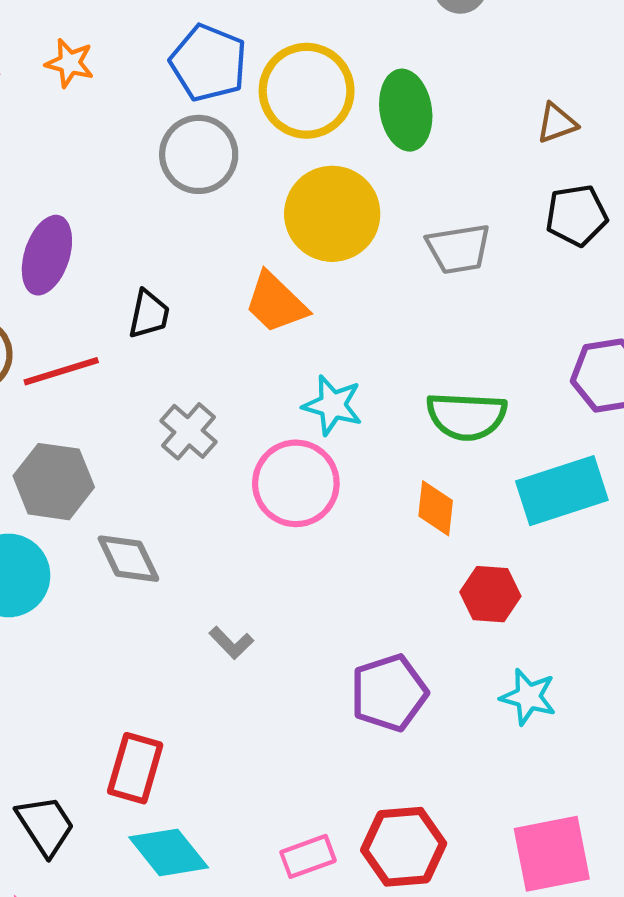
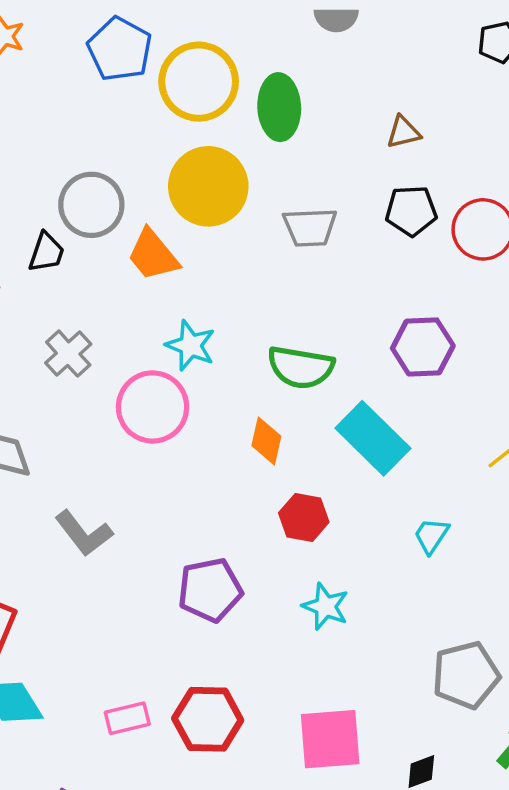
gray circle: (199, 154) -> (91, 205), moved
cyan rectangle: (562, 491) -> (373, 438), turned 56
gray L-shape: (231, 643) -> (84, 533), size x1.6

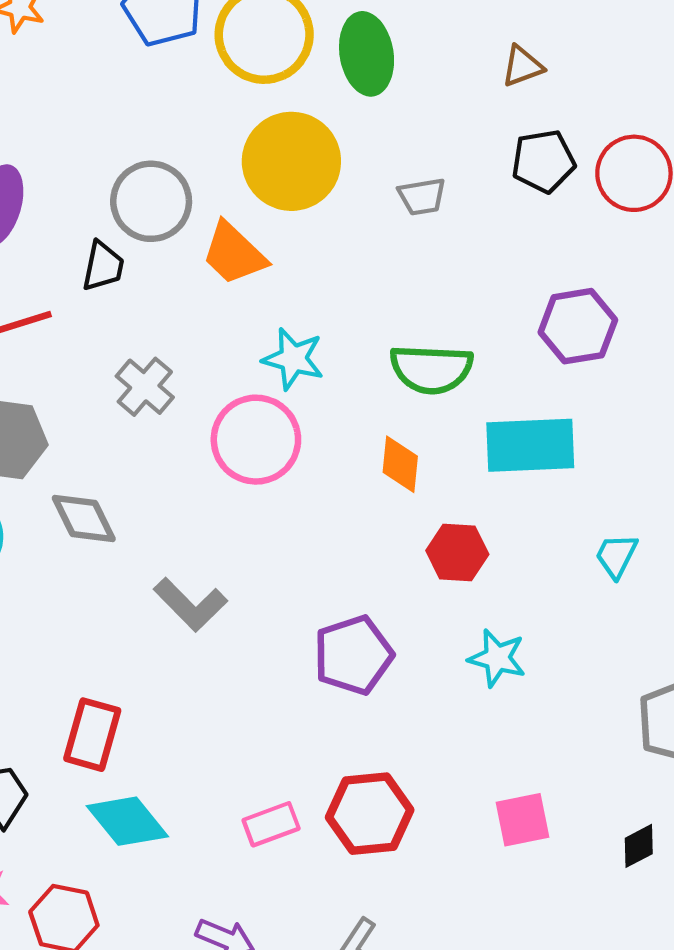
gray trapezoid: (310, 227) -> (422, 197), size x0.7
cyan rectangle: (373, 438) -> (530, 445), turned -40
pink square: (330, 739) -> (522, 820), size x0.7

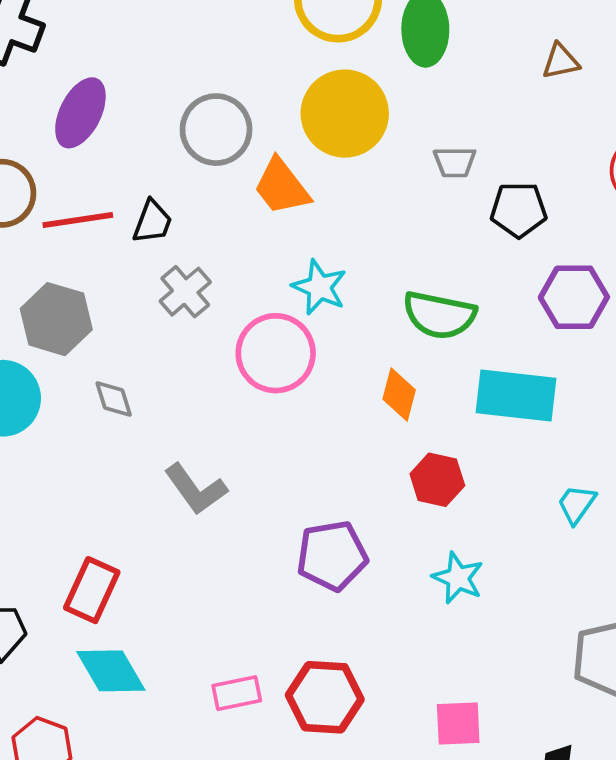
black pentagon: (543, 161) -> (519, 210), moved
black trapezoid: (103, 266) -> (152, 222), moved
gray diamond: (84, 518) -> (114, 399), size x0.7

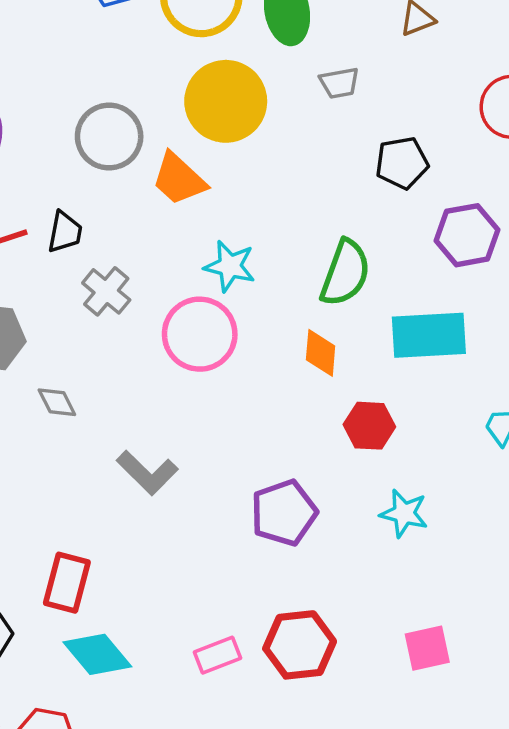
gray trapezoid: (455, 162) -> (339, 83), moved
green semicircle: (439, 315) -> (345, 273), turned -72

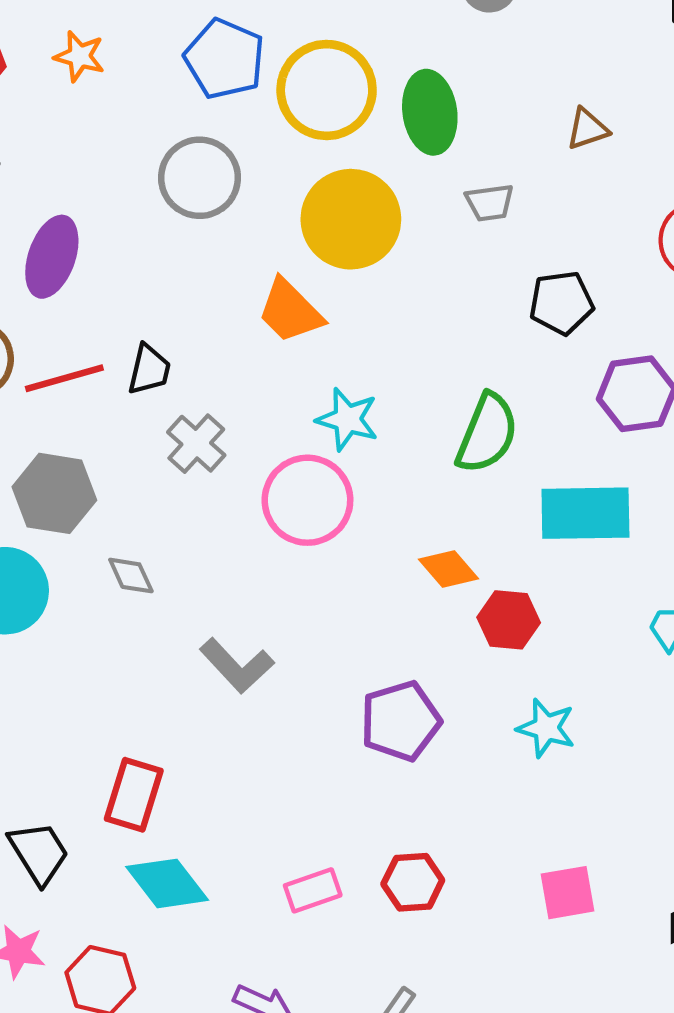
gray circle: (109, 137) -> (200, 178), moved
orange diamond: (321, 353) -> (448, 569), moved, turned -48
red hexagon: (300, 645) -> (413, 882), size x0.7

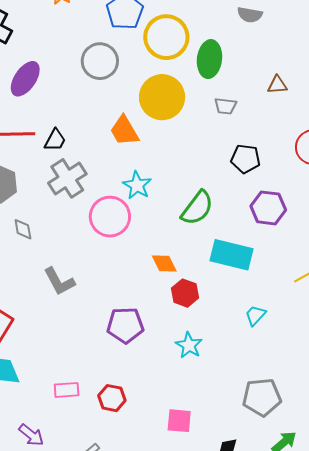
gray cross: (196, 444) -> (67, 178), size x1.4

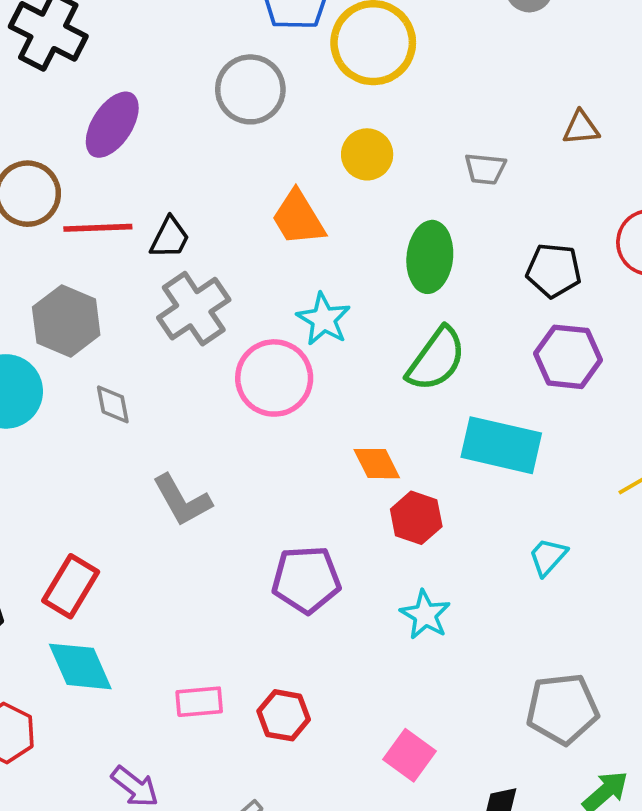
green ellipse: (209, 59) -> (430, 257), moved
yellow circle: (162, 97) -> (367, 154), size x0.6
black pentagon: (245, 159) -> (554, 270), moved
pink square: (179, 421) -> (409, 755), turned 32

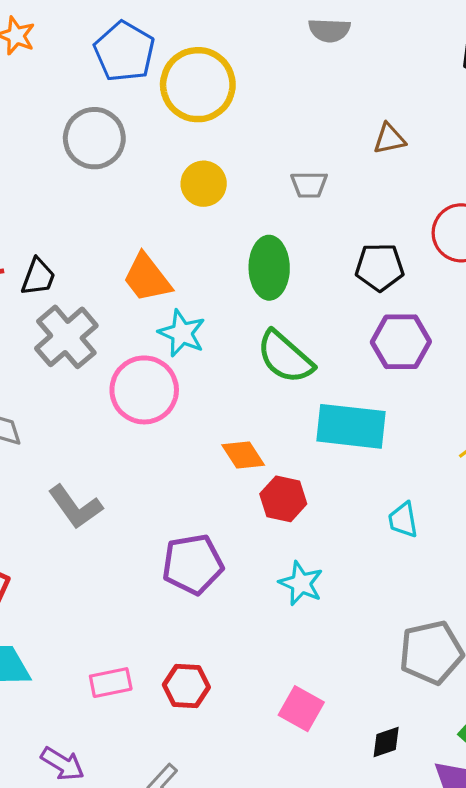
orange trapezoid: (298, 218) -> (147, 278), moved
green semicircle: (436, 359) -> (285, 357), turned 102
cyan trapezoid: (548, 557) -> (403, 520), turned -45

